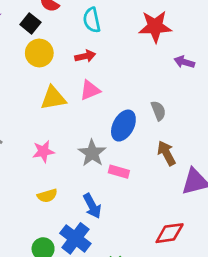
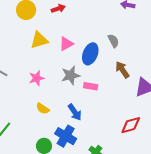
pink triangle: (90, 90) -> (66, 44), moved
gray star: (92, 153) -> (71, 75), turned 30
yellow semicircle: (47, 196) -> (43, 109), turned 56

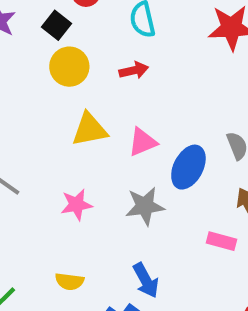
pink rectangle: (91, 86) -> (221, 241), moved
yellow semicircle: (43, 109) -> (70, 281), moved, turned -32

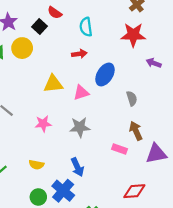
yellow circle: (69, 67) -> (22, 48), moved
blue ellipse: (188, 167) -> (105, 74), moved

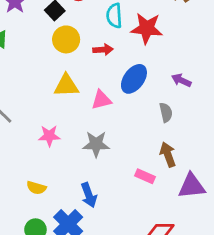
red star: (133, 35) -> (147, 28), moved
yellow circle: (22, 48) -> (66, 39), moved
purple arrow: (154, 63) -> (181, 80), moved

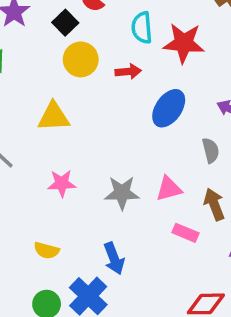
yellow triangle: (66, 86) -> (54, 117), moved
pink triangle: (101, 100) -> (169, 189), moved

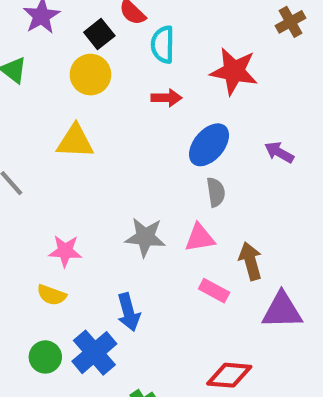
cyan semicircle: (142, 28) -> (163, 45), moved
yellow circle: (81, 59) -> (90, 75), moved
gray semicircle: (211, 150) -> (216, 192), moved
pink star: (62, 183) -> (65, 251), moved

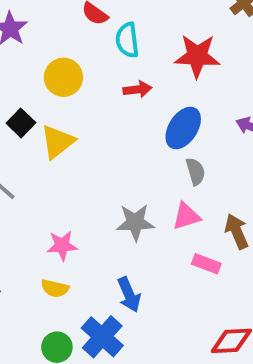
black square: (99, 34) -> (21, 123), moved
yellow triangle: (75, 141) -> (58, 142), turned -33

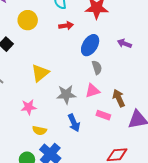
yellow triangle: (58, 142) -> (40, 73), moved
yellow semicircle: (55, 288) -> (39, 131), moved
blue arrow: (129, 295) -> (74, 123), moved

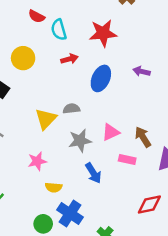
gray semicircle: (97, 67) -> (71, 109), moved, turned -72

